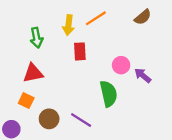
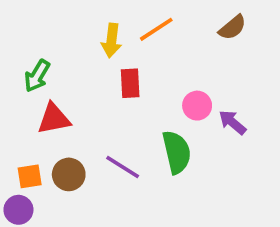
green arrow: (37, 38) -> (37, 76), moved, turned 42
orange square: (26, 101) -> (30, 176), moved, turned -35
brown circle: (49, 119) -> (69, 174), moved
purple line: (81, 120) -> (123, 167), moved

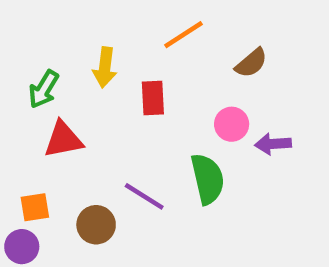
brown semicircle: (232, 27) -> (251, 63), moved
yellow arrow: (112, 40) -> (105, 67), moved
purple arrow: (232, 122) -> (273, 144), turned -44
brown circle: (69, 174) -> (96, 225), moved

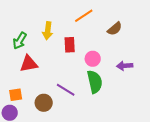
pink circle: (232, 124) -> (93, 59), moved

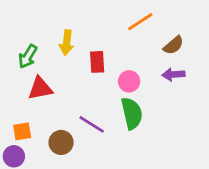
orange line: (84, 16) -> (140, 22), moved
brown semicircle: (115, 29) -> (173, 45), moved
purple arrow: (125, 66) -> (173, 74), moved

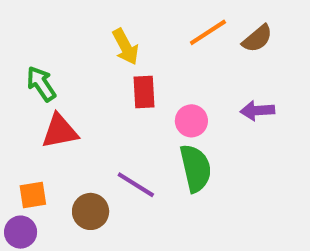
yellow arrow: (67, 43) -> (126, 47), moved, turned -35
brown semicircle: (173, 45) -> (257, 39), moved
green arrow: (28, 56) -> (41, 84), turned 115

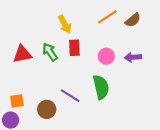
green arrow: (41, 84) -> (50, 52), moved
pink circle: (191, 121) -> (106, 56), moved
red triangle: (60, 131) -> (22, 54), moved

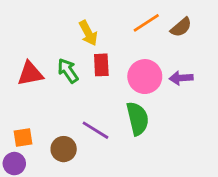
pink circle: (106, 56) -> (145, 77), size x1.5

